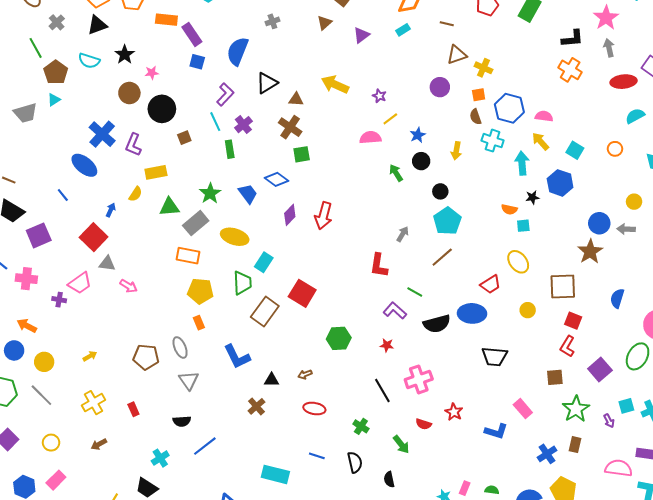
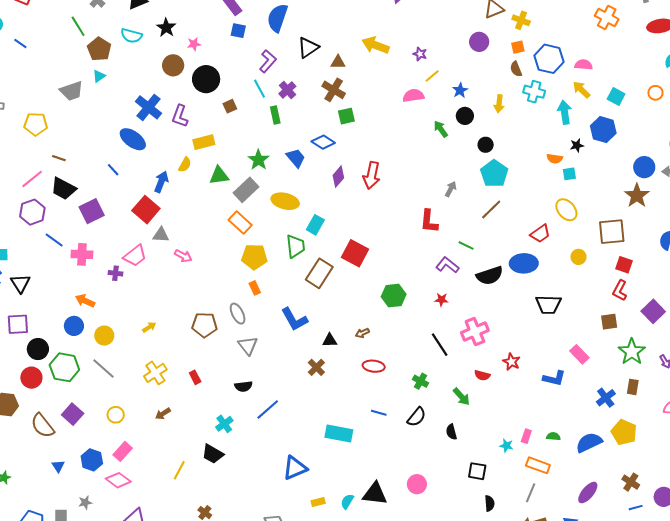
blue arrow: (111, 210) -> (161, 182), size x1.5
orange rectangle: (188, 256) -> (240, 222), turned 35
black semicircle: (355, 462) -> (417, 417), turned 55

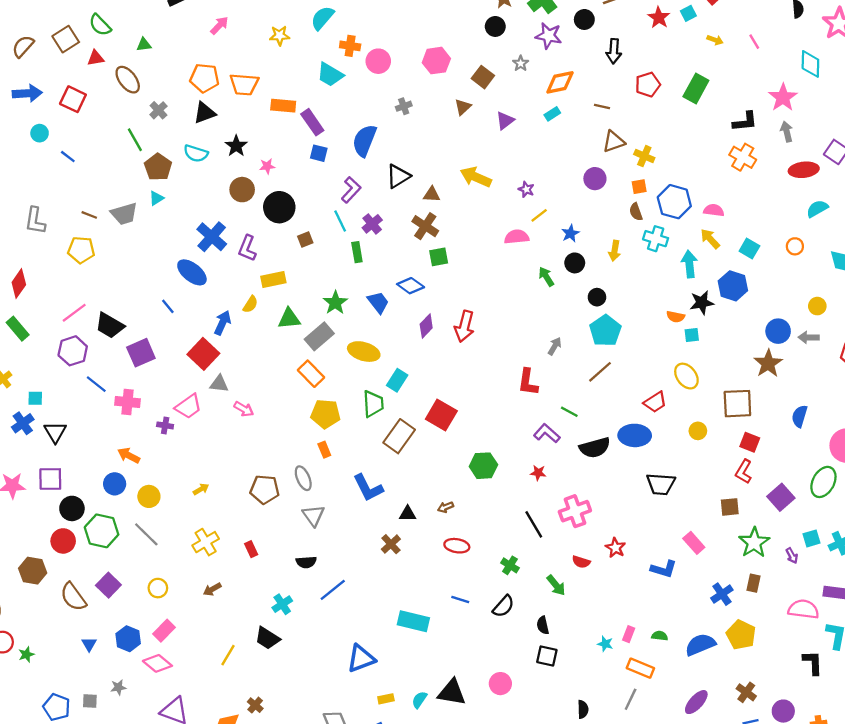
black star: (577, 145) -> (702, 303), size x1.5
brown line: (59, 158) -> (89, 215), moved
black square: (477, 471) -> (547, 656), moved

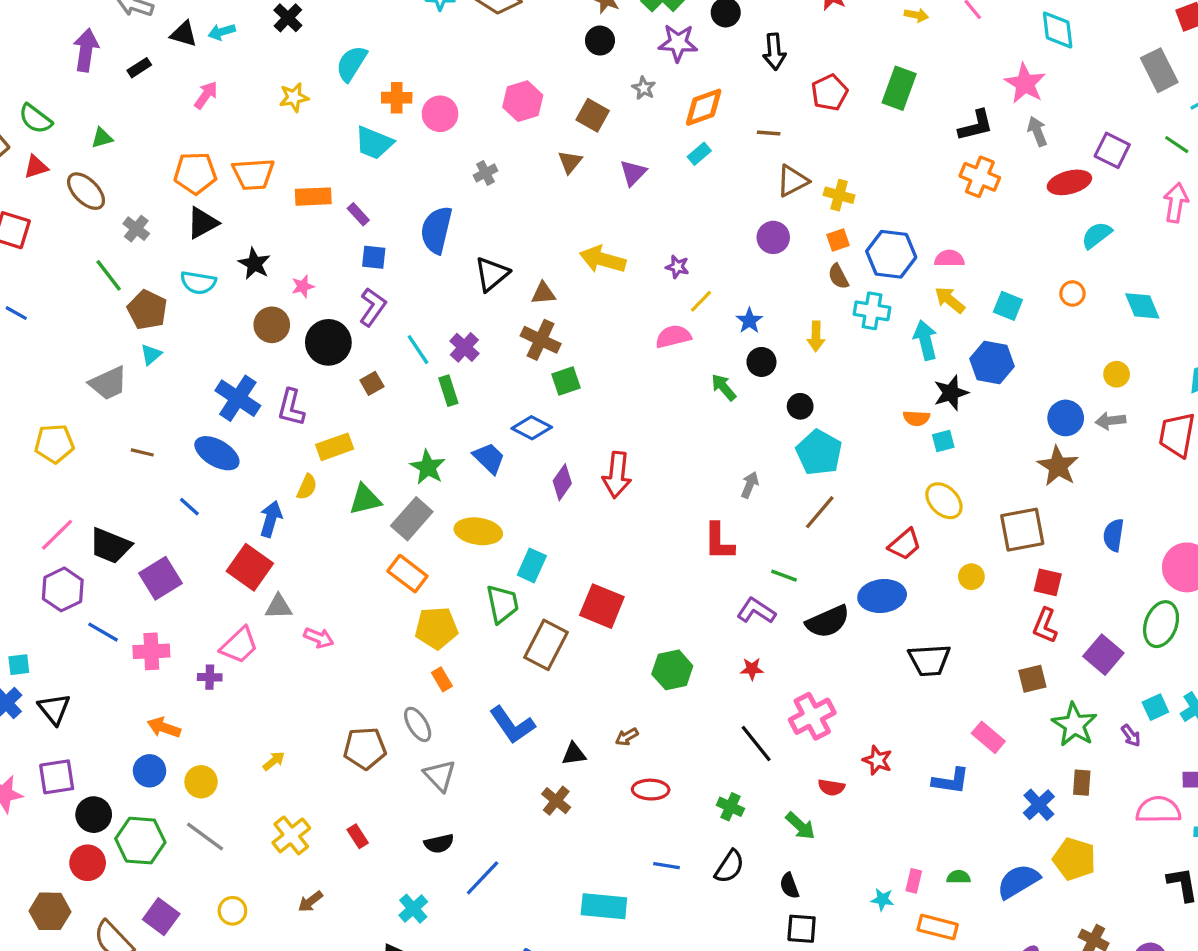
purple rectangle: (312, 122) -> (358, 214), size x0.6
purple L-shape: (351, 190) -> (373, 307), moved
brown line: (89, 215) -> (142, 452), moved

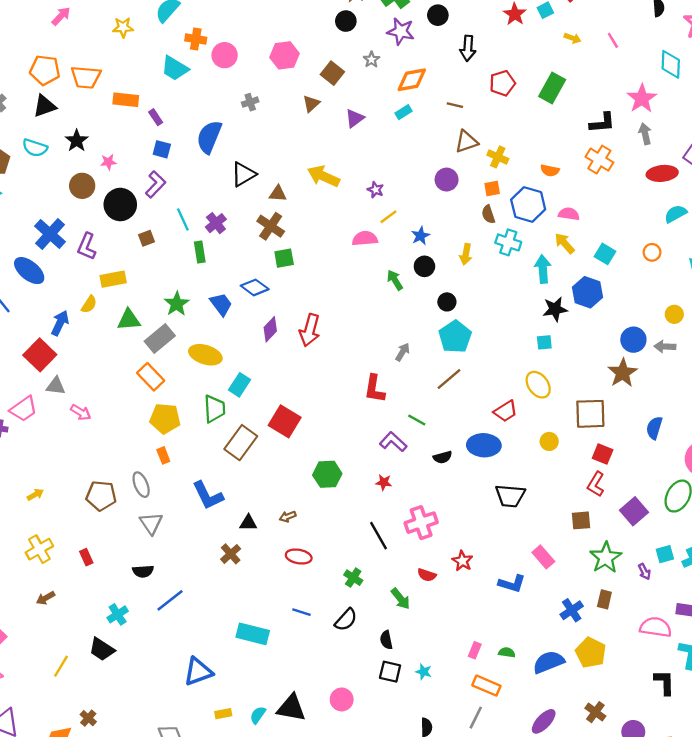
orange semicircle: (916, 418) -> (550, 170), moved
black semicircle: (828, 622) -> (443, 457), size x0.6
cyan star: (882, 900) -> (424, 672), moved

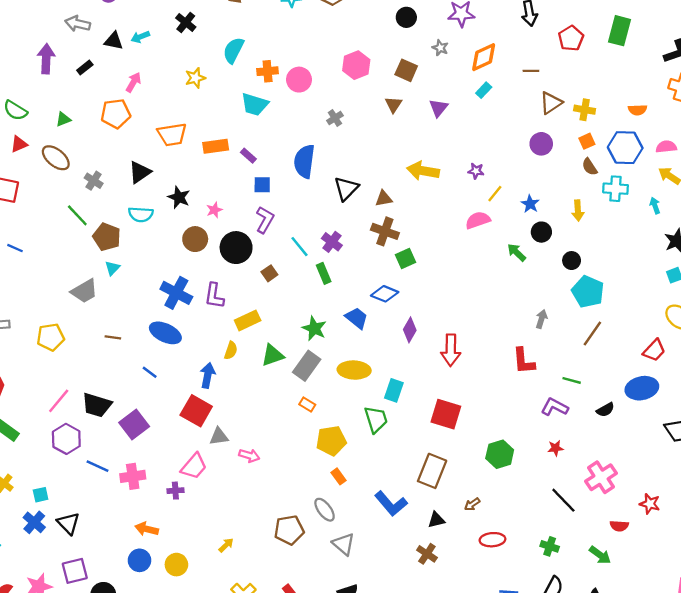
orange pentagon: (45, 70) -> (116, 114), moved
cyan arrow: (543, 269) -> (655, 206), size x0.6
red arrow: (310, 330) -> (451, 350), moved
orange rectangle: (151, 377) -> (307, 405), size x0.6
brown rectangle: (241, 443) -> (432, 471), moved

